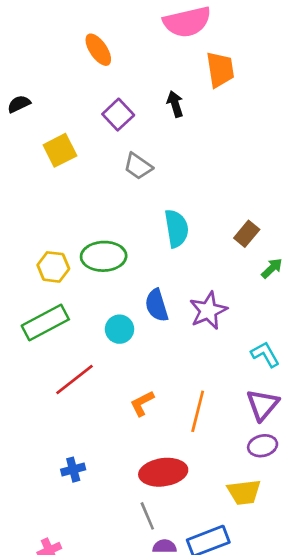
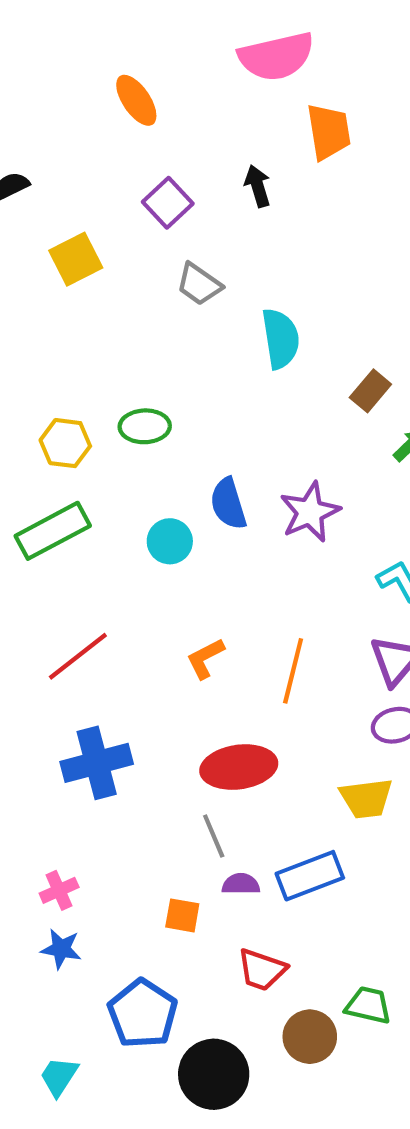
cyan semicircle: (176, 228) -> (281, 339), moved
green ellipse: (104, 256) -> (145, 426), size x0.7
red line: (74, 379) -> (78, 656), moved
blue cross: (73, 470) -> (97, 763), size x1.8

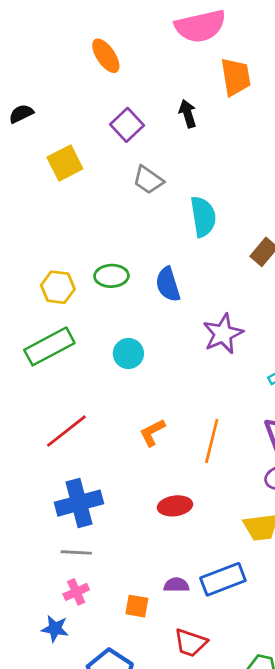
blue semicircle: (228, 504) -> (168, 284), moved
red ellipse: (239, 767) -> (175, 506), size x0.7
gray line: (214, 836) -> (76, 552), moved, turned -64
pink cross: (59, 890) -> (76, 592), moved

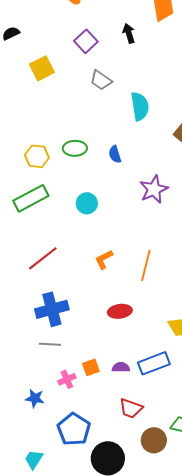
blue semicircle: (168, 284) -> (115, 154), size x0.7
pink cross: (76, 592) -> (67, 379), moved
orange square: (137, 606) -> (91, 367), moved, turned -30

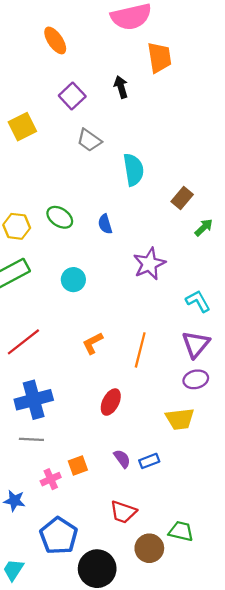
green ellipse: (75, 148) -> (60, 217), turned 35
red ellipse: (120, 311) -> (111, 402), turned -55
blue rectangle: (154, 363) -> (149, 461), size x0.6
purple semicircle: (121, 367) -> (122, 459), moved, turned 54

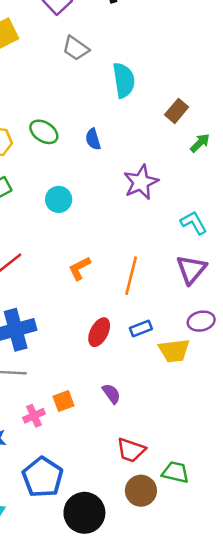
purple ellipse: (196, 379) -> (201, 321), moved
blue rectangle: (149, 461) -> (141, 328), moved
red trapezoid: (123, 512) -> (131, 450), moved

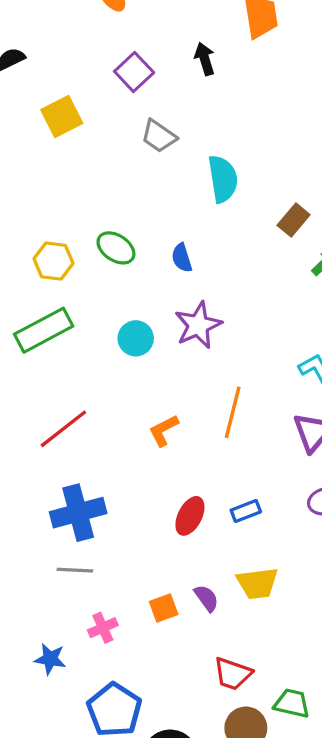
purple star: (141, 182) -> (198, 325), moved
orange line: (131, 276) -> (233, 412), moved
yellow trapezoid: (174, 351) -> (257, 583), moved
orange square: (64, 401) -> (164, 608), moved

